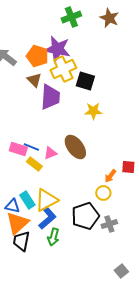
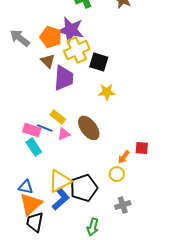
yellow rectangle: (34, 164) -> (58, 117), moved
cyan rectangle: (27, 200) -> (34, 147), moved
black pentagon: (85, 216) -> (84, 188), moved
green arrow: (53, 237) -> (93, 227), moved

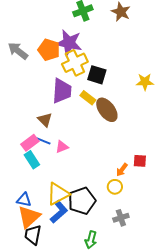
brown triangle: (48, 61) -> (45, 120), moved
yellow star: (107, 92) -> (145, 82), moved
yellow rectangle: (58, 117) -> (88, 98), moved
brown ellipse: (89, 128) -> (107, 110), moved
pink rectangle: (32, 130) -> (30, 143), turned -54

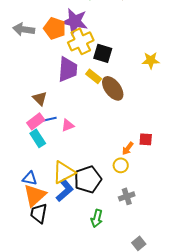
gray arrow: (18, 51) -> (24, 29), turned -30
brown triangle: (45, 120) -> (40, 98), moved
blue line: (43, 141) -> (49, 119), turned -35

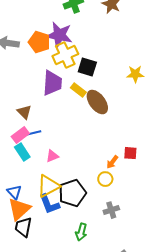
pink triangle: (68, 125) -> (52, 156), moved
blue triangle: (30, 178) -> (14, 192), turned 35
blue L-shape: (65, 190) -> (49, 204), turned 110

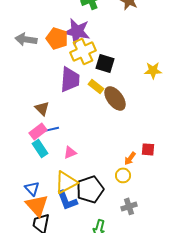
orange triangle: (19, 209) -> (37, 205), turned -30

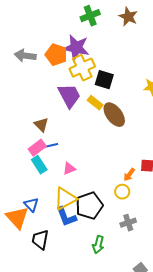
purple trapezoid: (70, 79) -> (69, 96), turned -32
orange triangle: (37, 205) -> (17, 218), moved

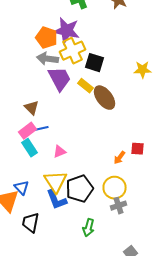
gray arrow: (25, 56) -> (48, 59), moved
yellow circle: (122, 192) -> (114, 188), moved, size x1.5
yellow triangle: (65, 199) -> (56, 182), turned -35

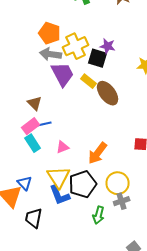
purple star: (66, 31) -> (108, 46), moved, size x0.6
orange arrow: (120, 158) -> (98, 153), moved, size x1.6
green arrow: (88, 228) -> (99, 215), moved

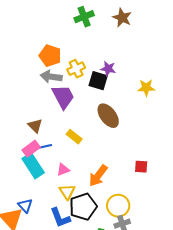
yellow cross: (76, 46) -> (76, 69), size x0.7
yellow rectangle: (89, 81) -> (74, 137), moved
cyan rectangle: (33, 143) -> (33, 166), size x1.4
yellow triangle: (59, 177) -> (67, 192), moved, size x0.7

